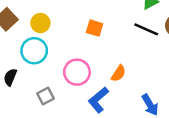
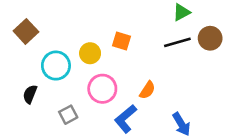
yellow circle: (40, 23) -> (90, 53), moved
black line: (146, 29) -> (177, 42), turned -40

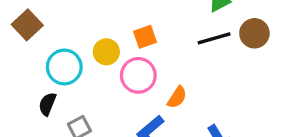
orange square: (121, 41) -> (145, 37), turned -36
pink circle: (102, 89) -> (138, 75), moved
black semicircle: (30, 94) -> (47, 104), moved

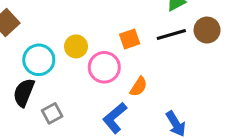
orange square: (145, 37) -> (130, 39), moved
black semicircle: (47, 104) -> (24, 93), size x1.4

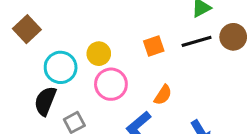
pink circle: (104, 67) -> (111, 84), moved

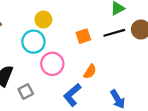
yellow circle: (99, 54) -> (43, 20), moved
cyan circle: (61, 67) -> (33, 42), moved

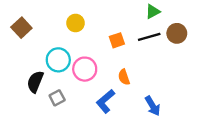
cyan circle: (33, 42) -> (58, 60), moved
orange semicircle: (90, 72) -> (124, 77), turned 128

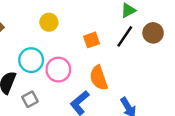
black line: (149, 37) -> (125, 36), turned -40
orange semicircle: (124, 77) -> (99, 78), size x1.5

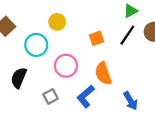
cyan circle: (31, 60) -> (36, 45), moved
gray square: (30, 99) -> (51, 96), moved

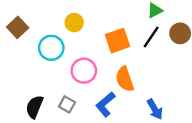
orange square: (97, 38) -> (117, 41), size x1.5
black semicircle: (19, 78) -> (34, 107), moved
gray square: (51, 96) -> (67, 104), turned -32

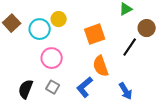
black line: (151, 37) -> (130, 47), moved
cyan circle: (51, 48) -> (40, 29), moved
pink circle: (84, 71) -> (52, 58), moved

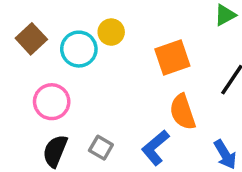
pink circle: (52, 58) -> (52, 102), moved

